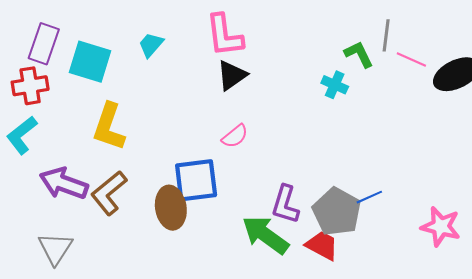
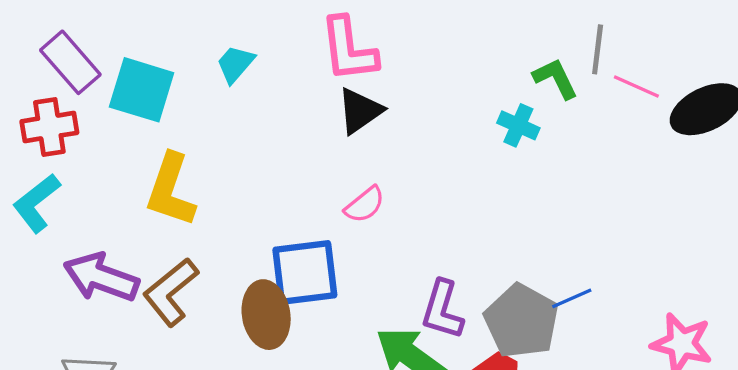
purple rectangle: (44, 44) -> (70, 62), turned -60

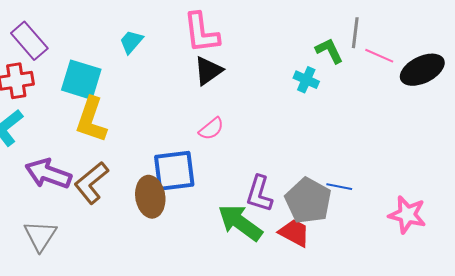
cyan square: (142, 90) -> (81, 80), moved
blue line: (572, 298) -> (339, 187), turned 35

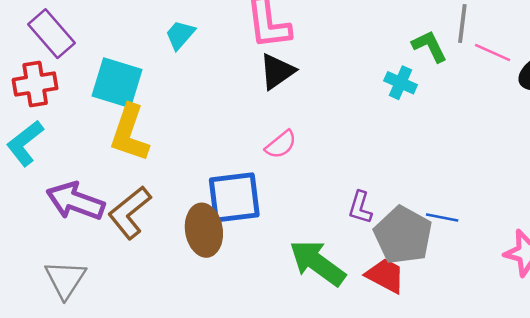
purple L-shape: (259, 194) -> (360, 207), moved, size x0.7

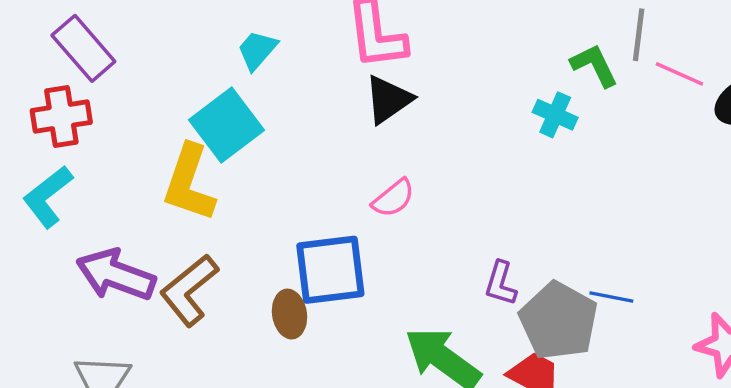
cyan square: (117, 83) -> (226, 125), moved, turned 36
brown ellipse: (204, 230) -> (289, 314), size x0.7

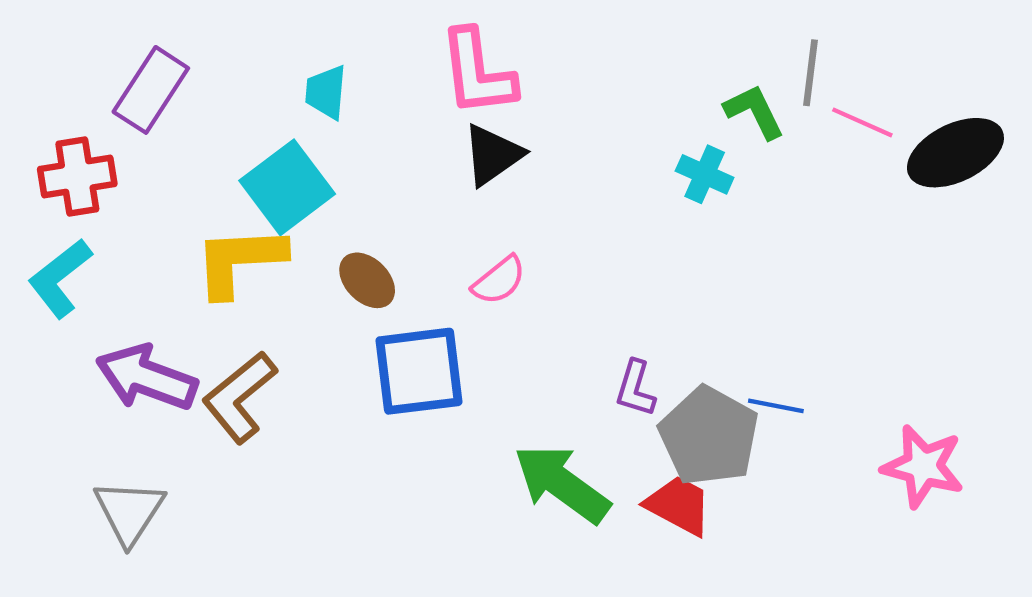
purple rectangle: (83, 48) -> (151, 90), moved, turned 74
cyan trapezoid: (257, 50) -> (326, 92), turned -36
yellow L-shape: (189, 183) -> (240, 261), turned 68
brown ellipse: (289, 314) -> (367, 280), moved, turned -36

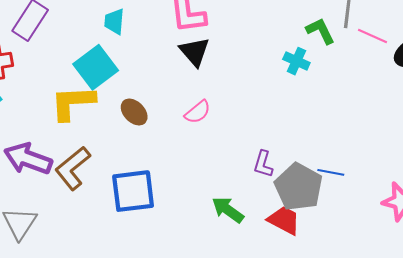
black triangle: (493, 155) -> (194, 52), turned -36
blue square: (419, 371) -> (133, 191), moved
green arrow: (562, 484) -> (228, 210), size x0.7

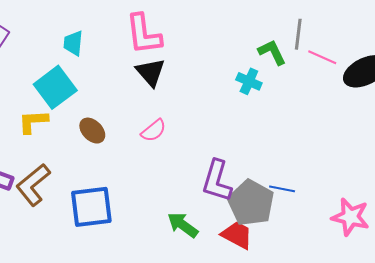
yellow L-shape: (73, 103) -> (33, 122), size x0.7
purple L-shape: (263, 164) -> (217, 181), size x1.6

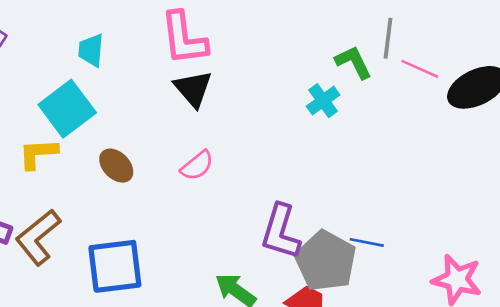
cyan cross: (249, 81) -> (323, 101), turned 30

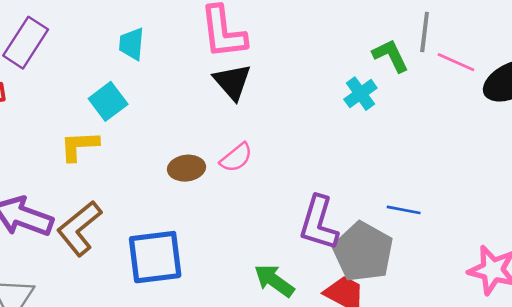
cyan square: (67, 109) -> (108, 101), size x0.7
brown ellipse: (116, 166) -> (187, 168), moved, turned -52
blue line: (367, 242) -> (404, 210), moved

